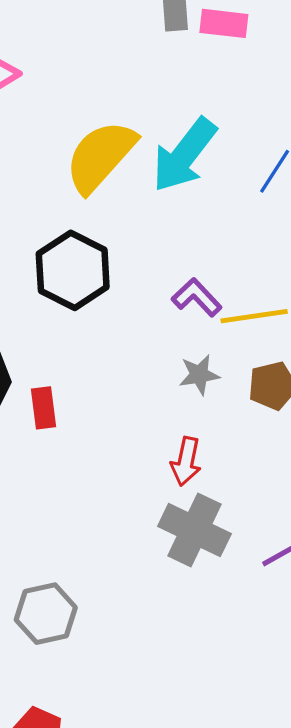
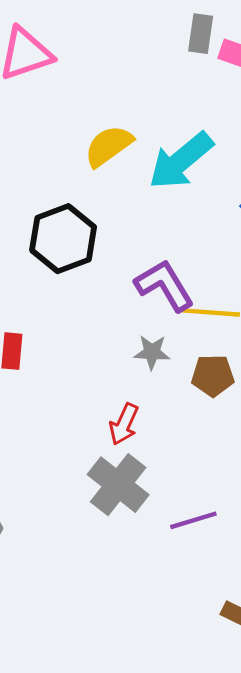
yellow semicircle: (100, 156) -> (109, 146), size x0.7
purple L-shape: (197, 297) -> (164, 285), size x1.4

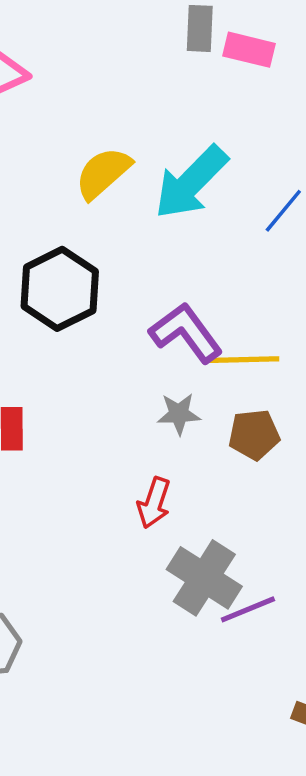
gray cross: (118, 485) -> (204, 578), moved

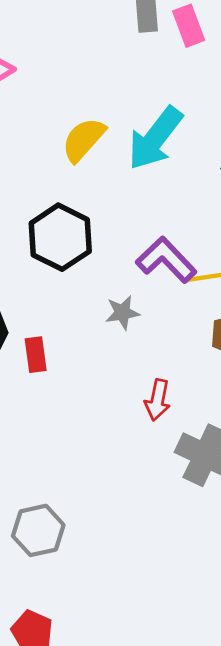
pink rectangle: (249, 50) -> (189, 26), turned 63
gray star: (179, 414) -> (122, 313), moved

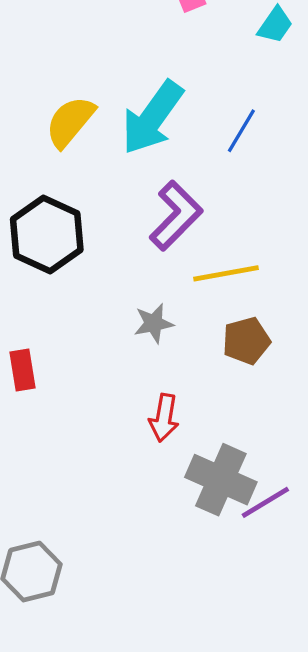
purple L-shape: (166, 260) -> (176, 216), moved, turned 90
gray star: (122, 313) -> (154, 323), moved

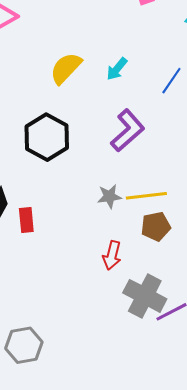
cyan arrow: (152, 118) -> (117, 69), size x0.5
yellow line: (226, 273) -> (146, 196), moved
brown pentagon: (246, 341) -> (156, 226), moved

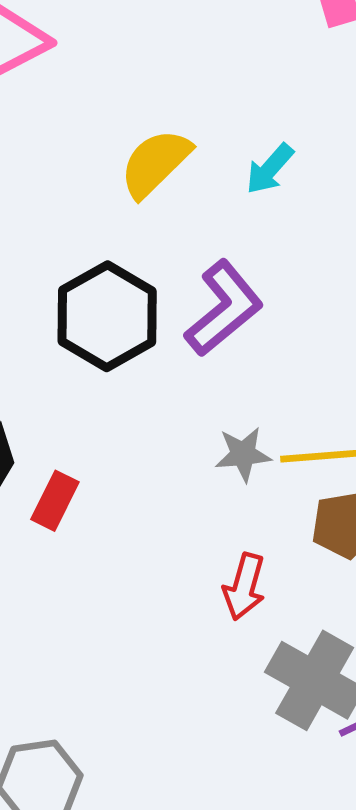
purple L-shape: (128, 131) -> (224, 308), moved
red rectangle: (26, 220) -> (55, 501), turned 30

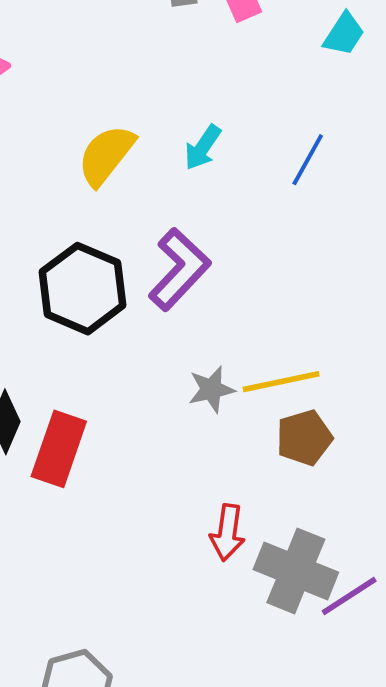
red rectangle: (55, 501) -> (59, 449), size x1.5
red arrow: (244, 587) -> (227, 533), moved

